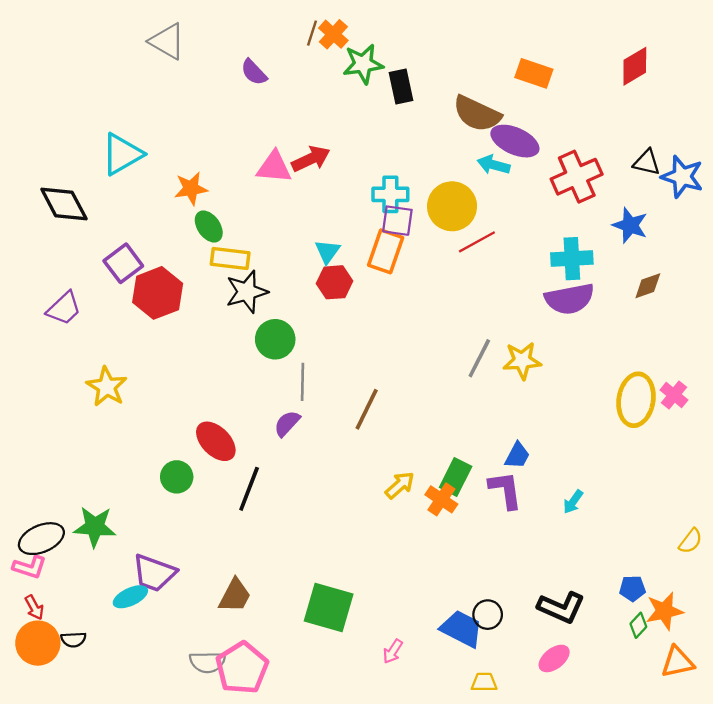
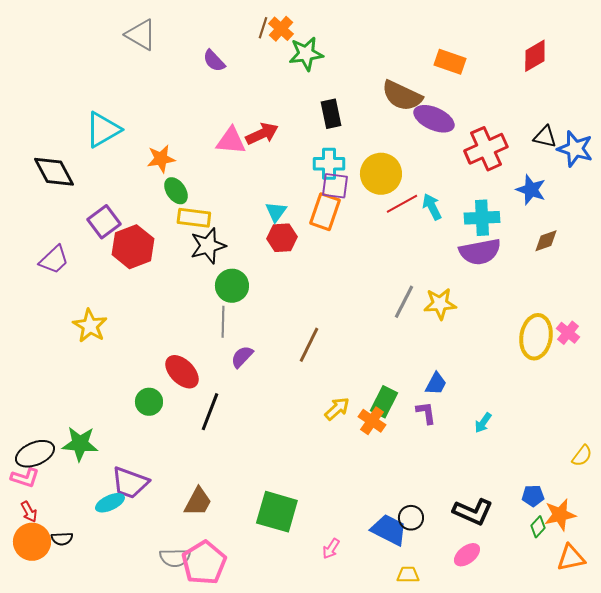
black rectangle: (401, 86) -> (331, 114), moved
cyan arrow: (494, 165) -> (432, 207), moved, turned 48
gray line: (302, 382) -> (223, 322), moved
purple L-shape: (505, 490) -> (426, 413), size x0.7

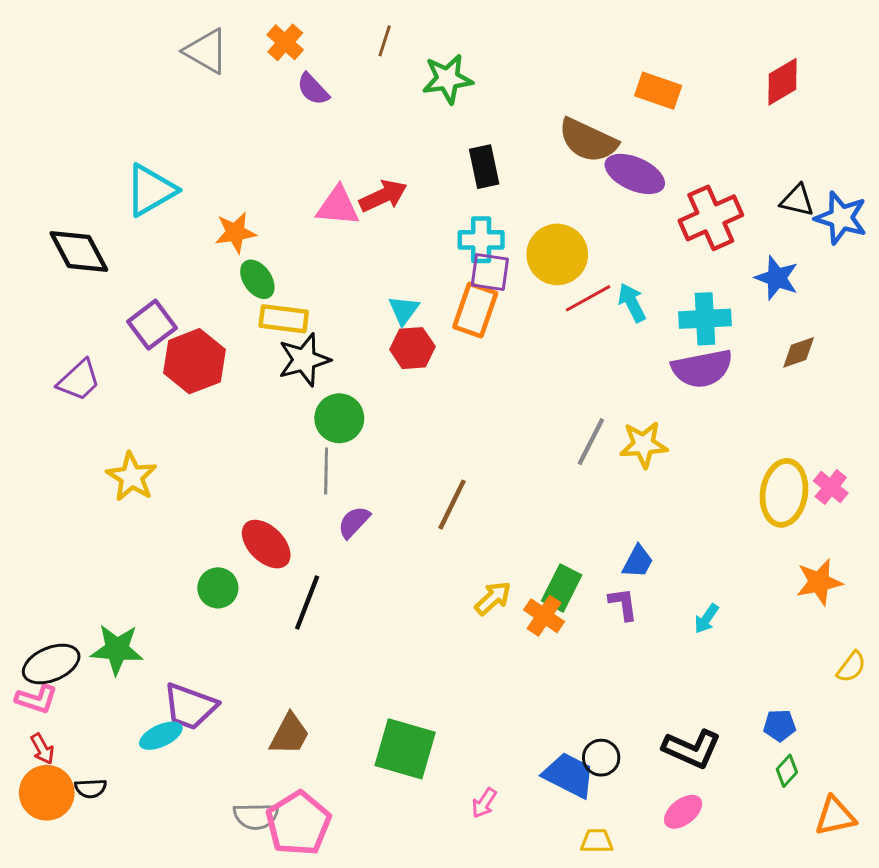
orange cross: (281, 29) -> (285, 42), moved
orange star: (560, 515) -> (819, 582), moved

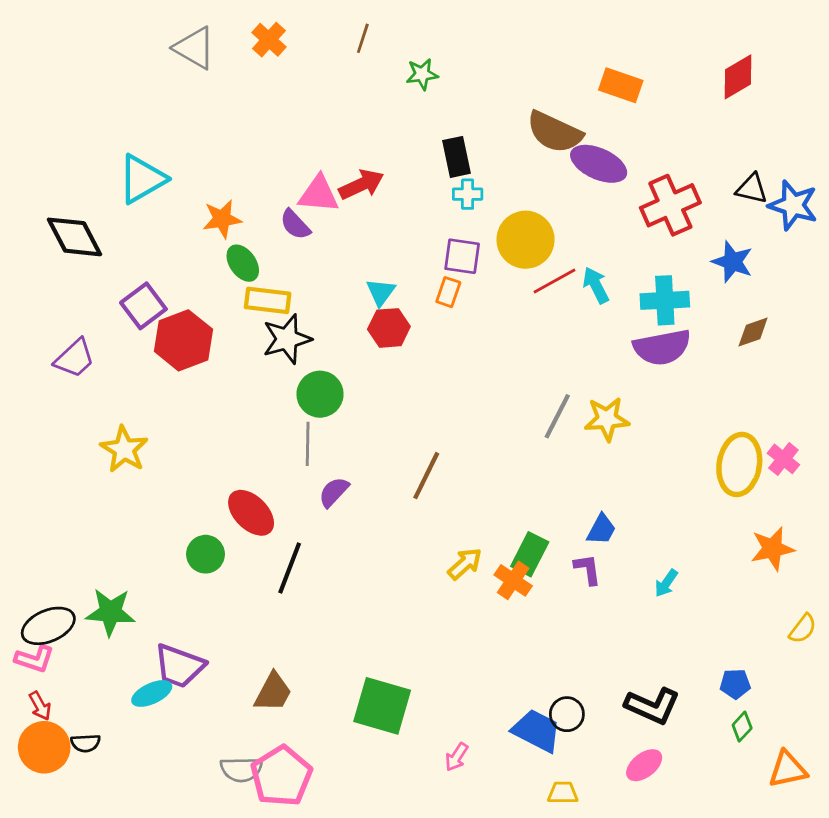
green star: (448, 79) -> (422, 74), size x0.7
purple semicircle: (313, 89) -> (295, 225), moved
cyan cross: (481, 240) -> (468, 194), moved, size x0.7
orange rectangle: (475, 310) -> (448, 292), size x0.6

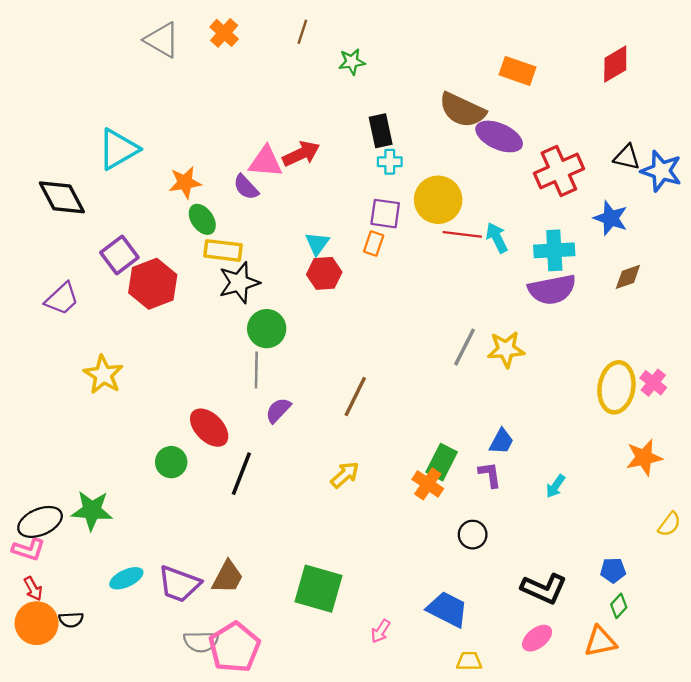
red line: (554, 281) -> (462, 234), turned 36
yellow arrow: (465, 564) -> (345, 475), moved
purple trapezoid: (179, 666) -> (179, 584), moved
black circle: (567, 714) -> (473, 535), moved
orange triangle: (788, 769) -> (600, 642), moved

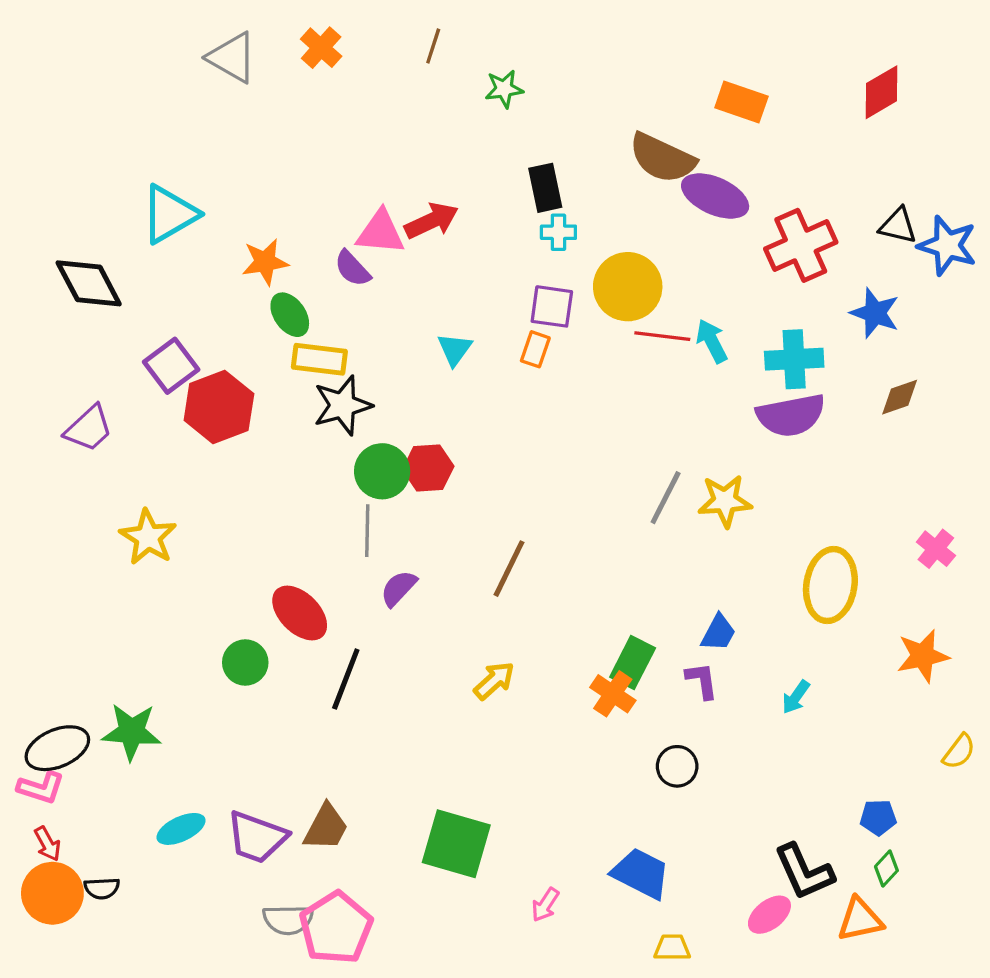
red hexagon: (324, 273) -> (428, 468), moved
yellow ellipse: (616, 387) -> (830, 585), moved
black L-shape: (544, 589) -> (804, 872), moved, turned 42

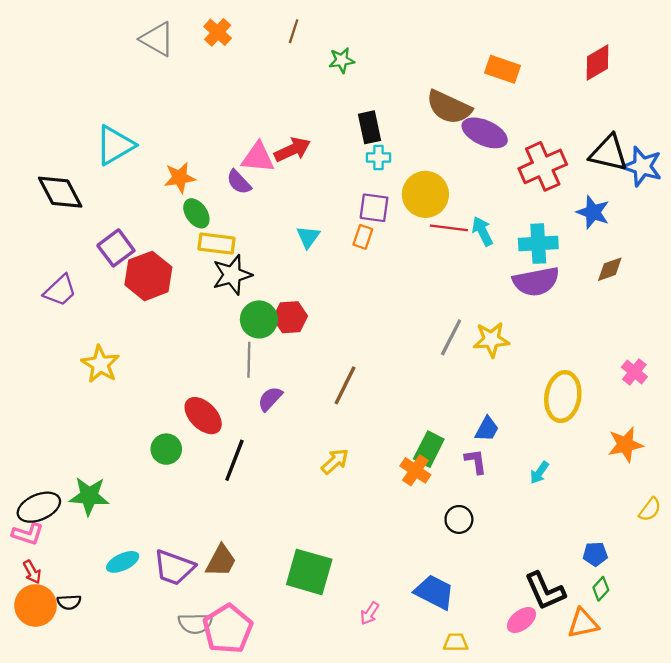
black triangle: (898, 226) -> (609, 153), size x1.5

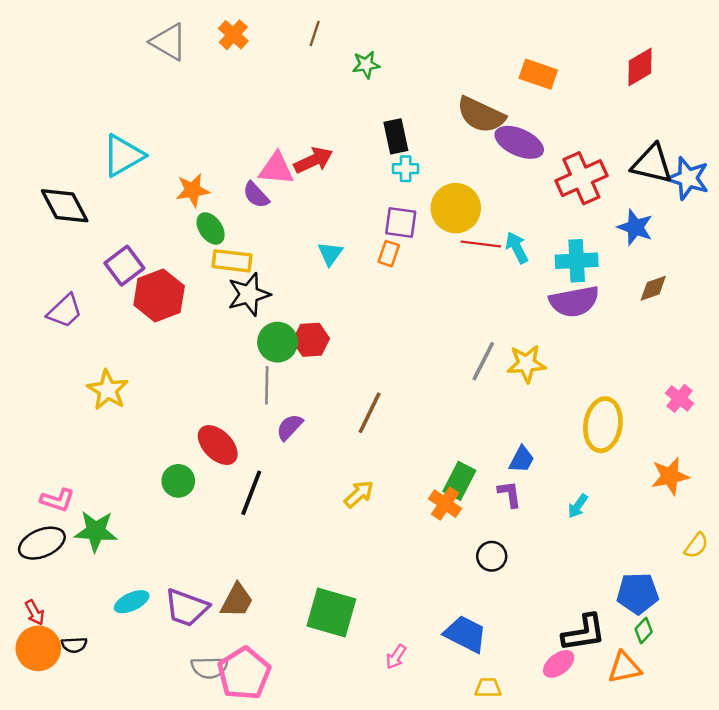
pink L-shape: (28, 534) -> (57, 500), moved
blue pentagon: (595, 554) -> (638, 593), size x1.6
black L-shape: (545, 591) -> (584, 633), turned -75

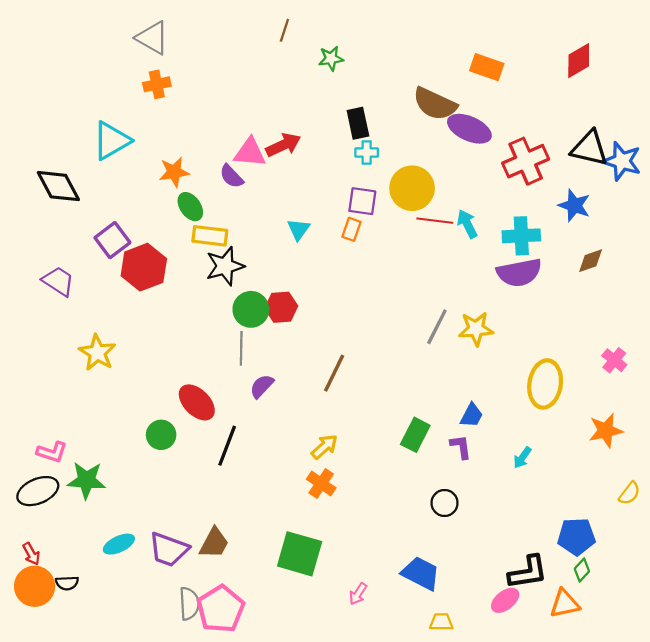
orange cross: (233, 35) -> (157, 84), moved, turned 36
purple trapezoid: (65, 311) -> (58, 281), turned -104
orange cross: (445, 504) -> (321, 484), moved
gray semicircle: (209, 668) -> (189, 604), turned -92

